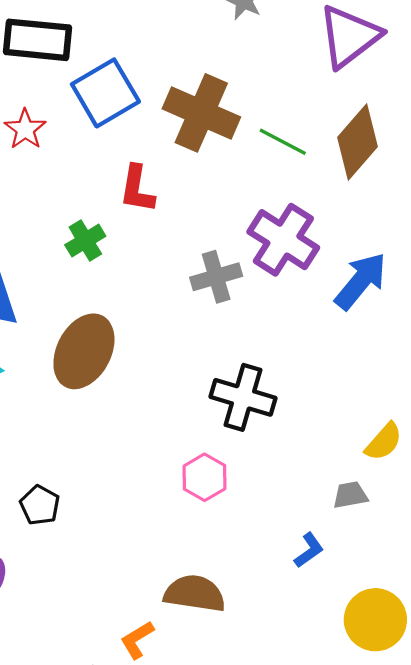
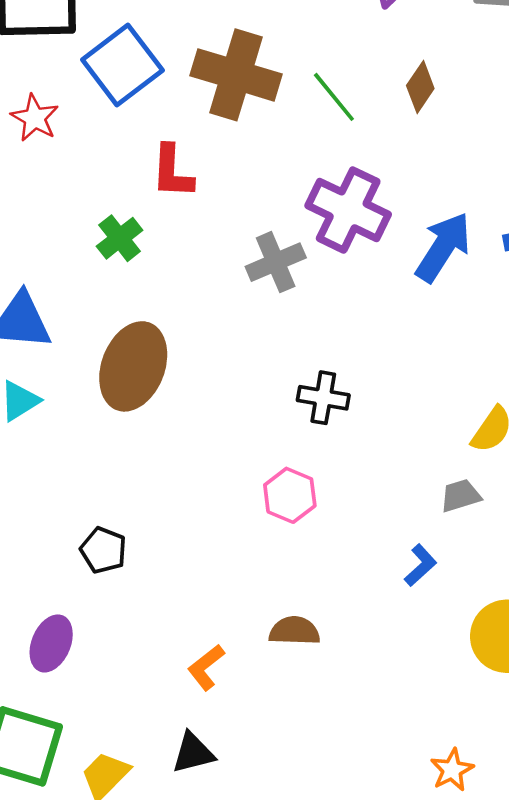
green line: (283, 142) -> (334, 97), turned 30
brown diamond: (357, 142) -> (420, 87), size x0.6
black cross: (243, 397) -> (323, 398), size x0.7
brown semicircle: (195, 593) -> (294, 631), size x0.7
orange L-shape: (137, 640) -> (206, 667), moved

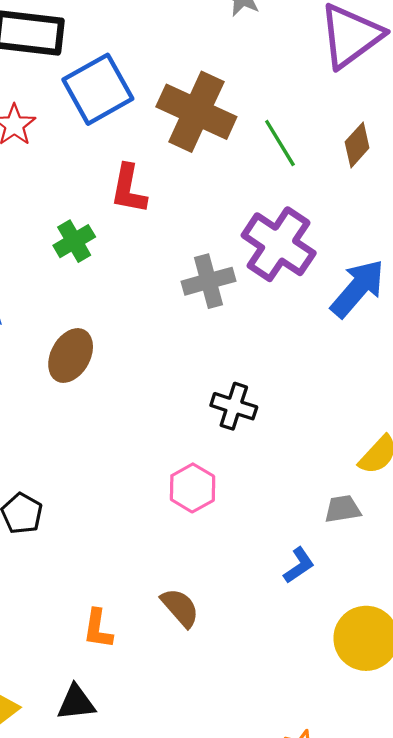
brown ellipse: (133, 366) -> (71, 356), size x0.7
brown semicircle: (294, 631) -> (180, 608), turned 39
orange L-shape: (206, 667) -> (98, 629), turned -51

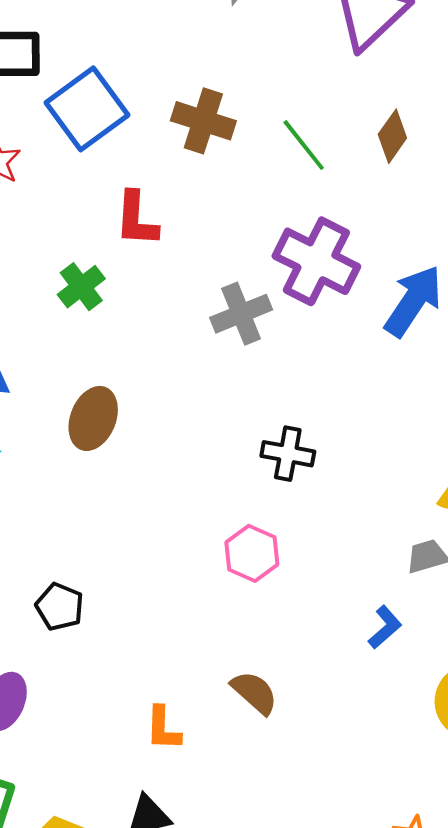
brown cross: (196, 112) -> (203, 121), size x0.7

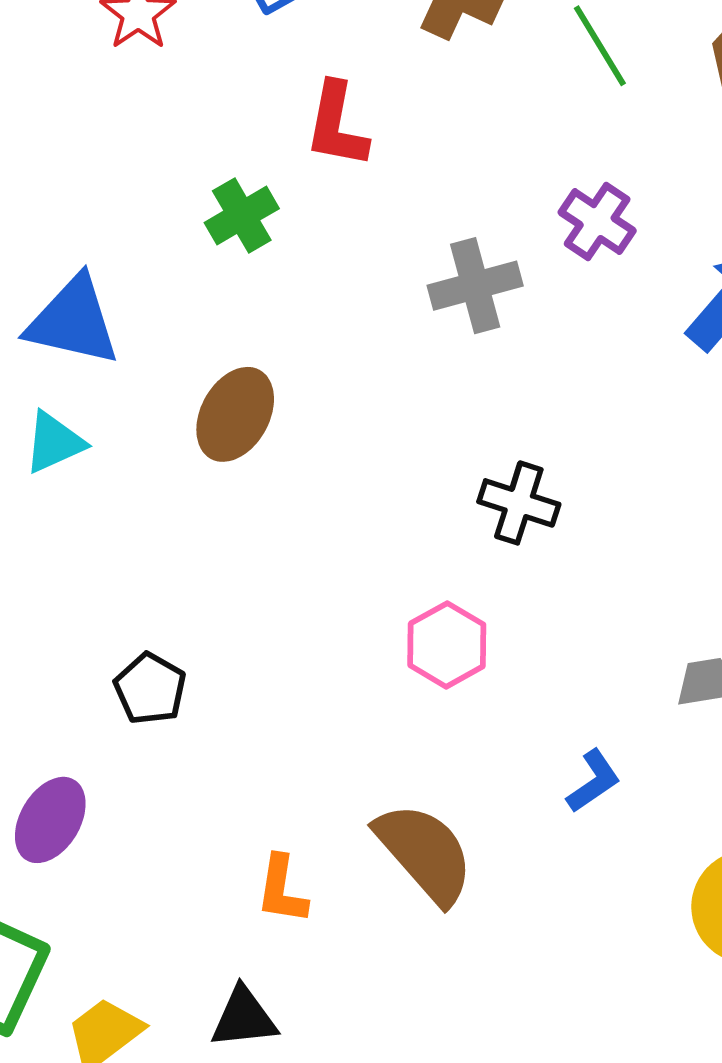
purple cross: (316, 261) -> (597, 222), size x0.6
blue L-shape: (385, 627) -> (594, 781), moved
brown semicircle: (254, 693) -> (425, 853), size x1.5

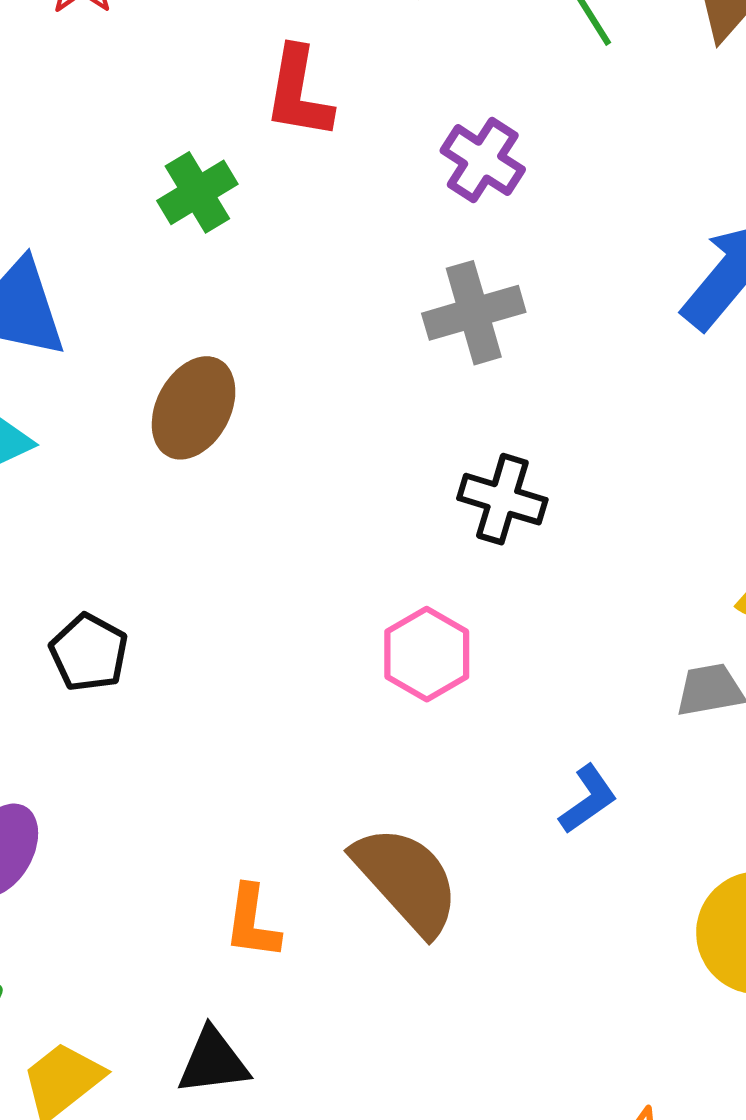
purple cross: (597, 222) -> (483, 160), moved
gray cross: (475, 286) -> (474, 313), moved
black pentagon: (150, 689) -> (89, 653), moved

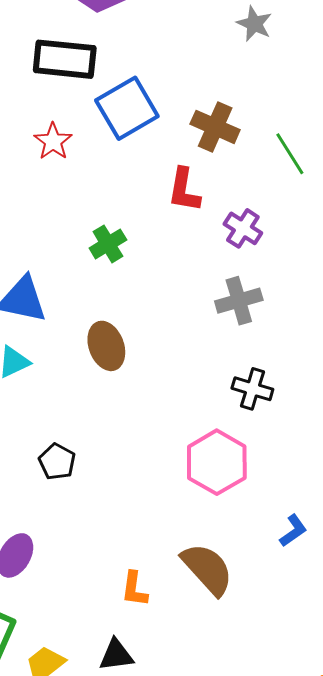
red L-shape: (299, 93) -> (184, 190), moved
brown ellipse: (194, 408) -> (106, 346), turned -48
pink hexagon: (427, 654) -> (217, 462), size x1.5

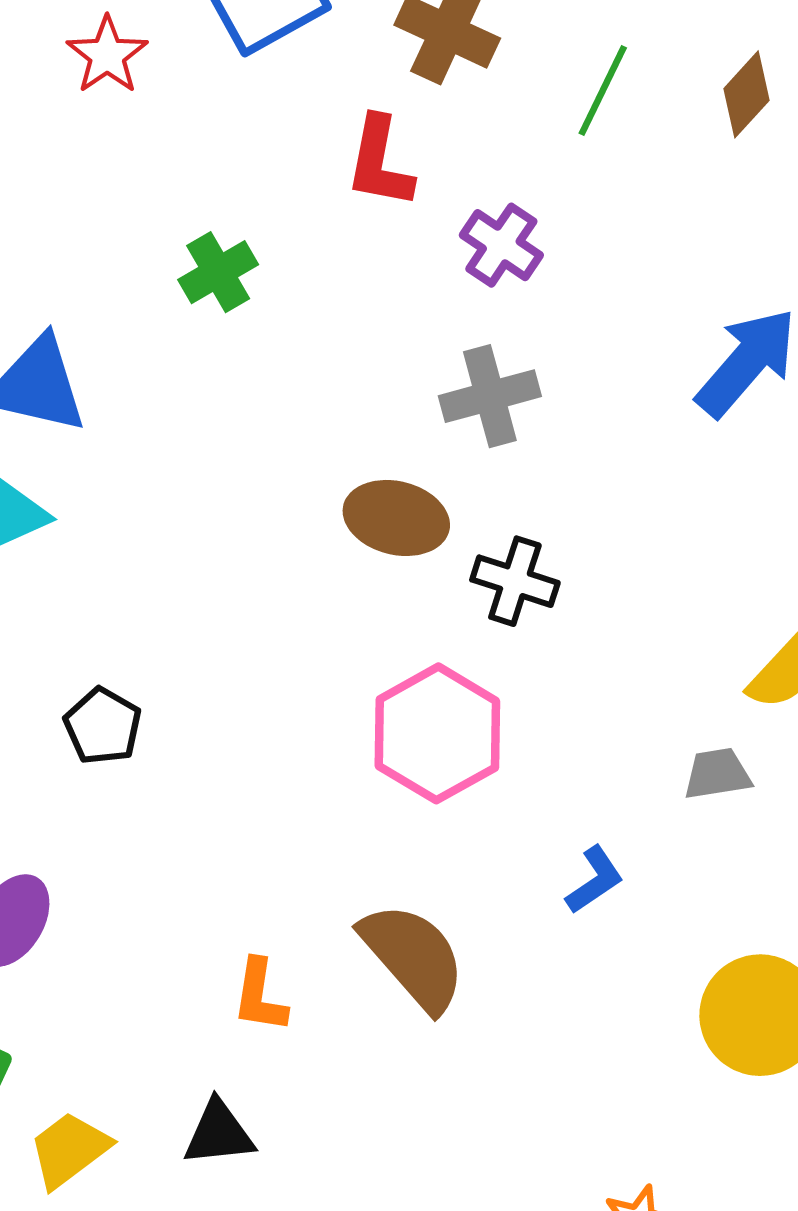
green line: (290, 154) -> (603, 91), turned 57
brown ellipse: (106, 346) -> (396, 518), moved, turned -57

